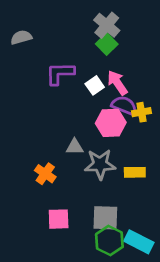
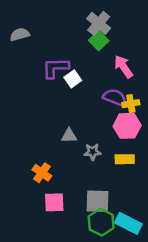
pink arrow: (117, 83) -> (123, 67), moved
white square: (95, 85) -> (73, 79), moved
pink hexagon: (111, 123) -> (127, 126), moved
gray star: (100, 164) -> (93, 152), size x0.6
orange cross: (45, 174) -> (42, 173), moved

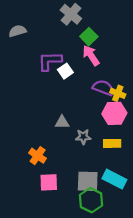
gray cross: (99, 23) -> (71, 14), moved
pink arrow: (123, 67) -> (91, 55), moved
yellow cross: (131, 104) -> (118, 93), turned 32
cyan rectangle: (128, 223) -> (114, 179), moved

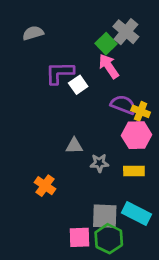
gray cross: (71, 14) -> (126, 32), moved
gray semicircle: (18, 31) -> (33, 33), moved
pink square: (49, 182) -> (80, 237), moved

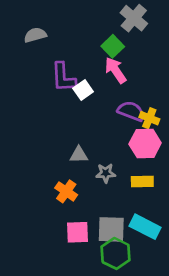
gray cross: (126, 32) -> (134, 18), moved
purple L-shape: (60, 73) -> (63, 77), turned -92
orange cross: (45, 186) -> (66, 191), moved
pink square: (80, 237) -> (77, 232), moved

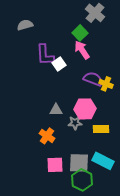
pink hexagon: (145, 144) -> (85, 109), moved

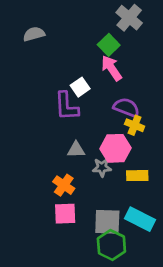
purple L-shape: (45, 55) -> (67, 106), moved
yellow cross: (106, 84) -> (135, 125), moved
pink square: (55, 165) -> (65, 214), moved

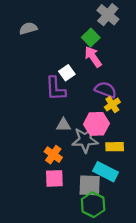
yellow cross: (135, 125) -> (112, 105), turned 35
gray star: (102, 167) -> (85, 140), size x1.6
cyan rectangle: (140, 219) -> (106, 172), moved

